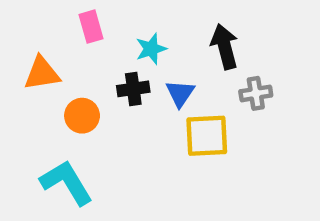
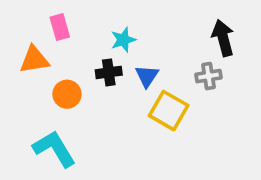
pink rectangle: (91, 27) -> (60, 27), moved
black arrow: (225, 47) -> (223, 38), moved
yellow square: (207, 136) -> (169, 111), turned 33

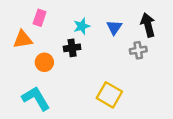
pink rectangle: (60, 27) -> (40, 18), turned 35
blue triangle: (147, 76) -> (114, 27), moved
yellow square: (169, 111) -> (109, 95), moved

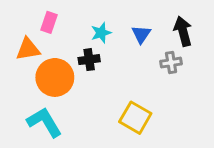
orange circle: (44, 62) -> (55, 77), size x1.6

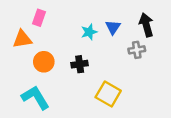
cyan star: (101, 33) -> (89, 32), moved
black cross: (89, 60) -> (80, 64), moved
orange circle: (55, 77) -> (44, 62), size x0.7

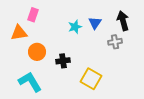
black cross: (80, 64) -> (63, 61), moved

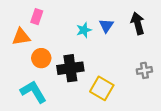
gray cross: (115, 42) -> (144, 70), moved
black cross: (63, 61) -> (70, 68), size x1.6

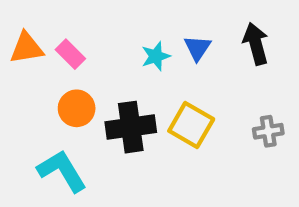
pink rectangle: (37, 17) -> (70, 54), moved, turned -64
orange triangle: (21, 37) -> (27, 48), moved
yellow square: (102, 88) -> (191, 125), moved

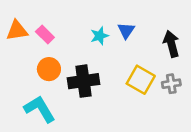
black arrow: (256, 44) -> (171, 44), moved
yellow square: (191, 125) -> (141, 80), moved

